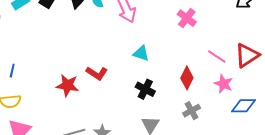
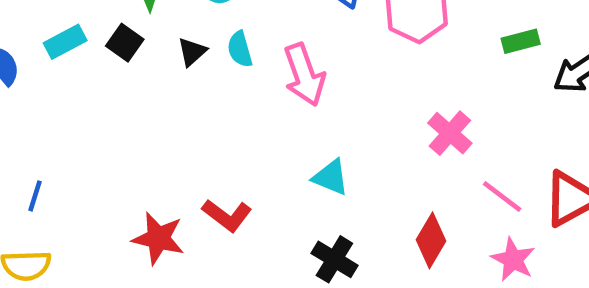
pink cross: (187, 18) -> (450, 133), moved

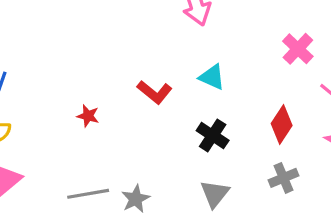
red L-shape: (227, 215) -> (155, 92), moved
red star: (158, 238) -> (88, 116), size x0.6

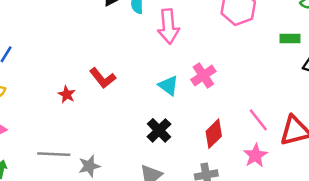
pink cross: (298, 49) -> (203, 75), moved
red L-shape: (155, 92) -> (103, 78), moved

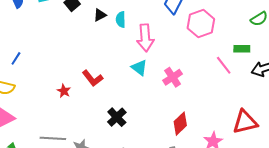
cyan triangle: (168, 86) -> (139, 68), moved
pink line: (258, 120) -> (224, 65), moved
black cross: (159, 130) -> (117, 117), moved

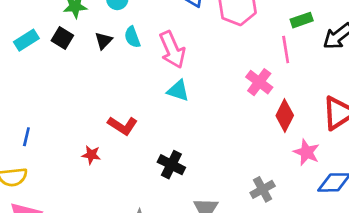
blue line: (16, 58) -> (26, 137), moved
pink line: (224, 65) -> (286, 49), turned 48
pink cross: (173, 77) -> (259, 82), moved
red diamond: (180, 124) -> (285, 115), moved

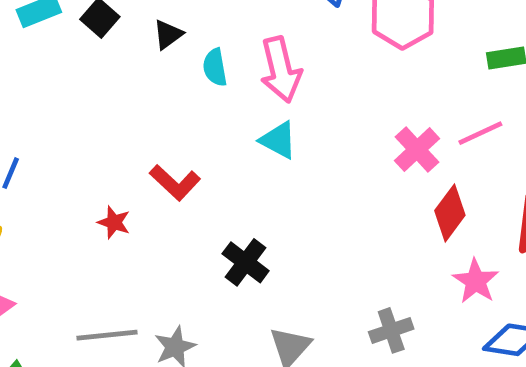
cyan semicircle: (132, 37) -> (215, 67), moved
pink line: (286, 49) -> (480, 133), moved, turned 64

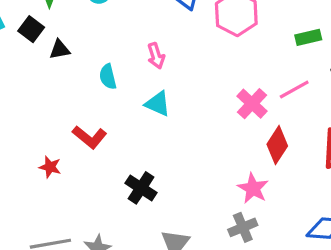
black triangle: (168, 34) -> (60, 50), moved, turned 30
cyan semicircle: (215, 67) -> (108, 77), moved
pink arrow: (281, 70) -> (156, 56), size x0.6
pink star: (476, 281) -> (253, 188), moved

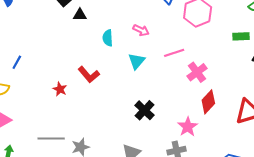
pink arrow: (156, 56) -> (141, 30), turned -56
pink line: (294, 90) -> (174, 53), moved
cyan triangle: (158, 104) -> (136, 61), turned 36
black cross: (141, 188) -> (144, 110), moved

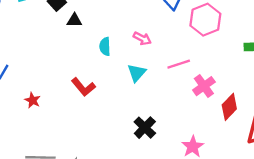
red star: (60, 89) -> (33, 100), moved
red diamond: (208, 102) -> (229, 107), moved

